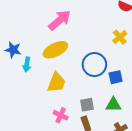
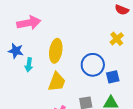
pink arrow: (60, 20) -> (29, 23), moved, turned 30
yellow ellipse: (55, 50) -> (56, 51), turned -55

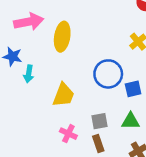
yellow ellipse: (56, 51) -> (62, 37), moved

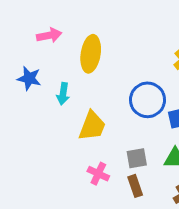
pink arrow: (29, 22) -> (49, 35), size x0.7
cyan arrow: (29, 74) -> (63, 94), moved

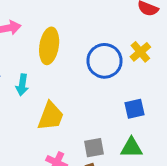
blue circle: (148, 100) -> (104, 61), moved

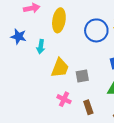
gray square: (94, 148) -> (82, 76), moved

